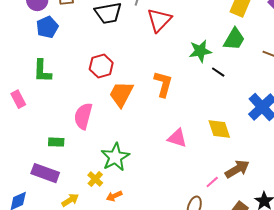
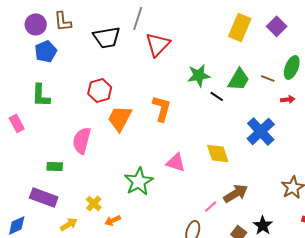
green trapezoid: (234, 39) -> (239, 79), moved
green star: (115, 157) -> (139, 181), moved

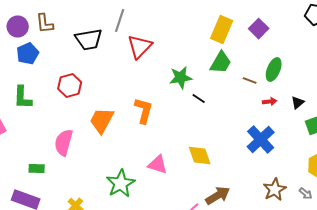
green trapezoid: (239, 79) -> (221, 62), moved
red hexagon: (100, 90) -> (70, 86), moved
blue cross: (261, 131) -> (261, 140), moved

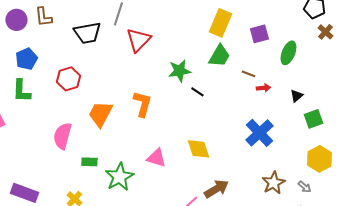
purple square: (259, 28) -> (259, 34), moved, turned 30
blue pentagon: (28, 54) -> (26, 59), moved
green ellipse: (274, 70) -> (288, 53), moved
red arrow: (270, 102) -> (263, 88), moved
green rectangle: (37, 168) -> (89, 162), moved

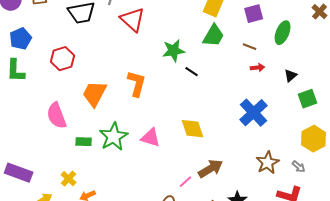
red triangle: (138, 40) -> (133, 20), turned -32
brown line: (248, 74) -> (250, 47), moved
pink semicircle: (62, 136) -> (57, 116), turned -36
green star: (119, 177) -> (114, 137), moved

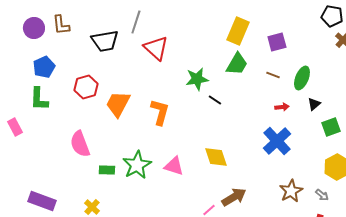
green ellipse: (283, 33) -> (302, 78), moved
red arrow: (258, 68) -> (282, 107), moved
orange trapezoid: (95, 94) -> (118, 104), moved

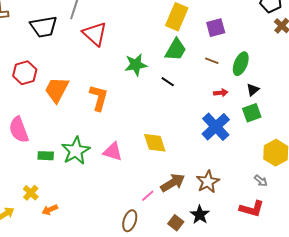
black line: (215, 100) -> (168, 82), moved
green square: (331, 127) -> (252, 113), moved
brown star: (291, 191) -> (208, 182), moved

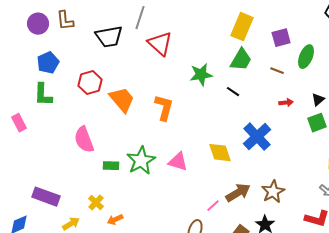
green ellipse: (241, 64) -> (306, 57), moved
orange trapezoid: (57, 90) -> (122, 100), turned 112
blue cross: (216, 127) -> (257, 137), moved

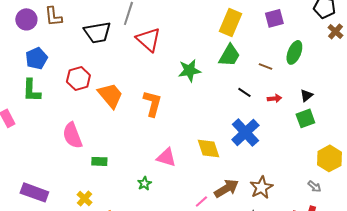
purple square: (281, 38) -> (274, 18), moved
black line: (233, 92) -> (244, 92), moved
green star: (141, 161) -> (144, 183), moved, size x0.5

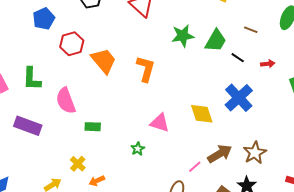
green trapezoid: (229, 55) -> (216, 41), moved
blue pentagon: (36, 58) -> (44, 19), moved
brown line: (265, 66) -> (251, 30), moved
green L-shape: (31, 90) -> (32, 79), moved
purple rectangle: (34, 192) -> (28, 126), moved

